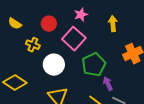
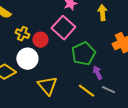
red circle: (49, 24) -> (40, 40), moved
white circle: (54, 65) -> (27, 59), moved

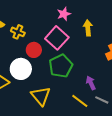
yellow arrow: (102, 13) -> (88, 28), moved
yellow cross: (22, 34) -> (18, 32), moved
green pentagon: (83, 54) -> (61, 66), moved

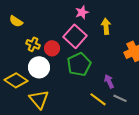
yellow cross: (18, 32) -> (33, 44), moved
yellow triangle: (41, 96) -> (39, 99), moved

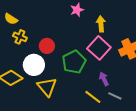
pink square: (75, 36) -> (99, 48), moved
yellow cross: (33, 44) -> (20, 37), moved
yellow triangle: (39, 99) -> (47, 87), moved

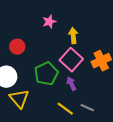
red circle: (47, 46) -> (17, 47), moved
purple arrow: (104, 79) -> (71, 84), moved

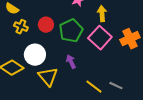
green pentagon: (46, 74) -> (71, 31), moved
purple arrow: (71, 84) -> (71, 62), moved

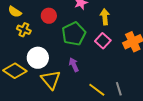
red circle: (46, 25) -> (49, 16), moved
pink square: (100, 38) -> (103, 41), size x0.7
gray line: (116, 86) -> (119, 89), turned 48

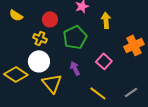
yellow cross: (24, 30) -> (40, 38), moved
pink square: (103, 41) -> (104, 61), moved
gray line: (119, 89) -> (131, 92), moved, turned 72

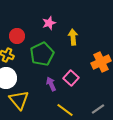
purple arrow: (75, 68) -> (51, 84), moved

